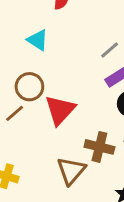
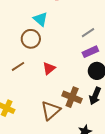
brown circle: (29, 87) -> (31, 39), moved
red triangle: (60, 110) -> (49, 68), size x0.6

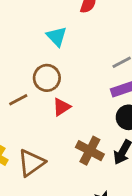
brown circle: (31, 39) -> (47, 78), moved
brown triangle: (51, 110) -> (31, 163), moved

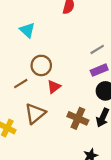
cyan triangle: (57, 36) -> (27, 30), moved
brown triangle: (31, 163) -> (35, 114), moved

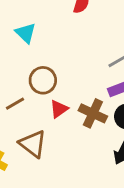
brown triangle: (35, 114) -> (33, 144), turned -45
brown cross: (78, 118) -> (93, 113), moved

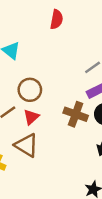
red triangle: (59, 109) -> (31, 117), moved

